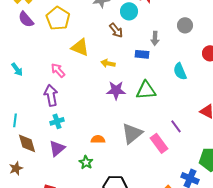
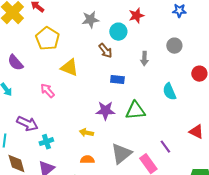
purple semicircle: (26, 19) -> (15, 63), moved
blue rectangle: (142, 54) -> (117, 80), moved
yellow arrow: (108, 63) -> (86, 133), moved
purple arrow: (51, 95) -> (27, 124), moved, turned 125

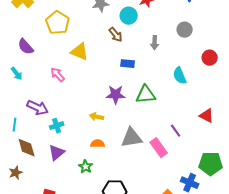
gray triangle: (121, 154) -> (132, 138), turned 30

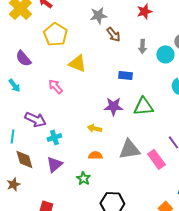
cyan circle: (129, 16) -> (165, 54), moved
brown arrow: (116, 35) -> (113, 34), moved
gray arrow: (155, 43) -> (142, 46), moved

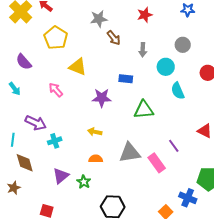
cyan circle: (165, 54) -> (166, 67), moved
purple star: (113, 106) -> (102, 98), moved
purple triangle: (54, 164) -> (61, 176), moved

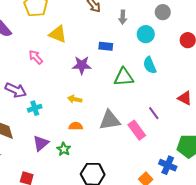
cyan semicircle: (178, 91) -> (150, 65), moved

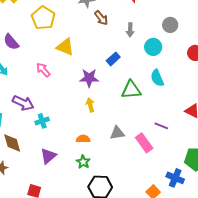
blue rectangle: (106, 46) -> (113, 59), turned -48
yellow arrow: (75, 99) -> (90, 105), moved, turned 64
purple line: (154, 113) -> (161, 126), turned -32
gray triangle: (110, 120) -> (117, 133), size x0.7
green star: (64, 149) -> (83, 162), moved

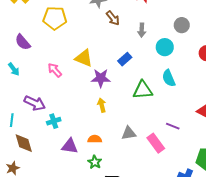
yellow pentagon: (43, 18) -> (55, 18), turned -30
yellow triangle: (65, 47) -> (84, 58), moved
purple triangle: (48, 156) -> (70, 146), moved, turned 48

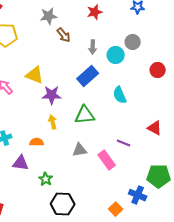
cyan circle: (165, 47) -> (116, 55), moved
blue rectangle: (125, 59) -> (88, 76), moved, size x1.5
green triangle: (143, 90) -> (85, 115), moved
orange semicircle: (95, 139) -> (37, 142), moved

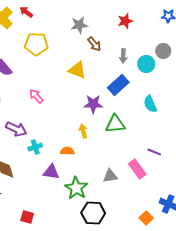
yellow triangle: (35, 75) -> (77, 70), moved
purple star: (52, 95) -> (93, 104), moved
gray triangle: (80, 150) -> (110, 176), moved
green star: (46, 179) -> (76, 188), size x1.6

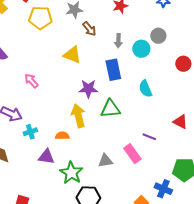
yellow pentagon: (36, 44) -> (40, 18), moved
blue rectangle: (118, 85) -> (113, 70), turned -60
yellow arrow: (83, 131) -> (78, 116), size x1.6

